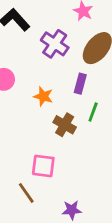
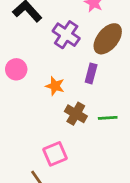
green line: (93, 112) -> (108, 118), moved, turned 66
pink square: (43, 166) -> (55, 154), turned -30

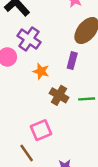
purple cross: (66, 35) -> (29, 39), moved

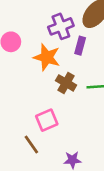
purple cross: (29, 39) -> (61, 26), moved, turned 35
orange star: (41, 71) -> (47, 57), size x1.5

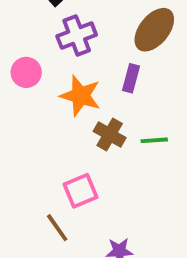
purple cross: (61, 26) -> (77, 36), moved

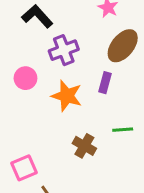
brown cross: (110, 134) -> (84, 146), moved
pink square: (81, 191) -> (24, 168), moved

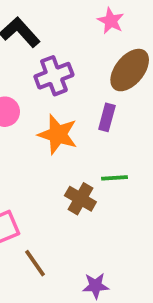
green line: (123, 130) -> (115, 178), moved

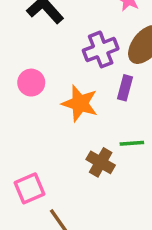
purple cross: (54, 76) -> (101, 50), moved

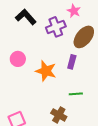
purple cross: (101, 50) -> (56, 27), moved
brown cross: (101, 162) -> (59, 115), moved

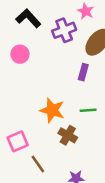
pink circle: (18, 59) -> (20, 54), moved
orange star: (46, 71) -> (52, 110), moved

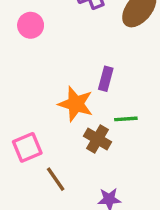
purple rectangle: (83, 72) -> (106, 79), moved
green line: (88, 110) -> (126, 119), moved

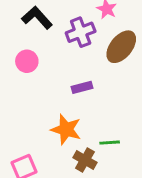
purple rectangle: (106, 79) -> (82, 87), moved, turned 60

